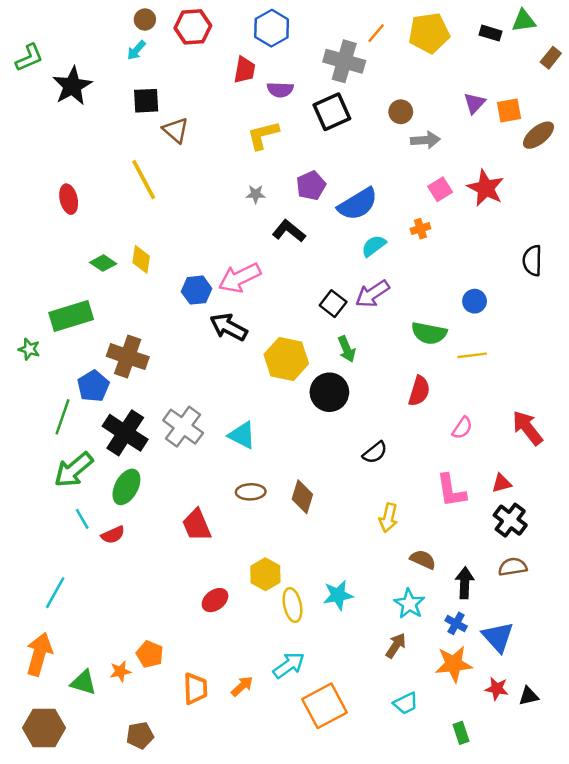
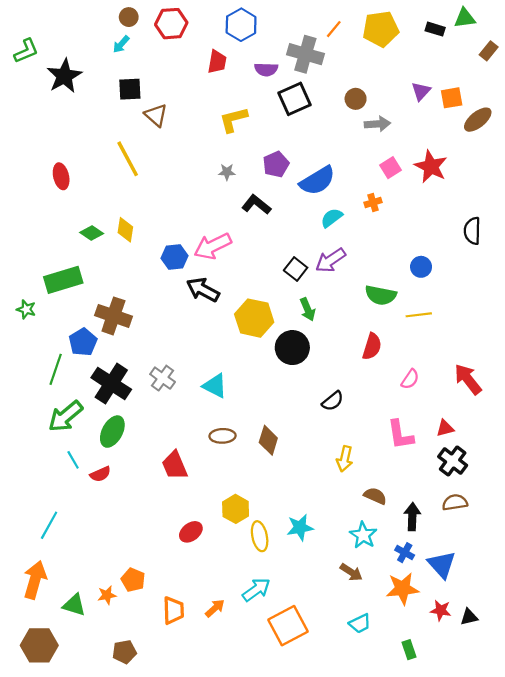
purple semicircle: (280, 90) -> (266, 69), moved
gray cross: (183, 427) -> (163, 378), size x0.7
brown arrow: (396, 646) -> (351, 572), turned 90

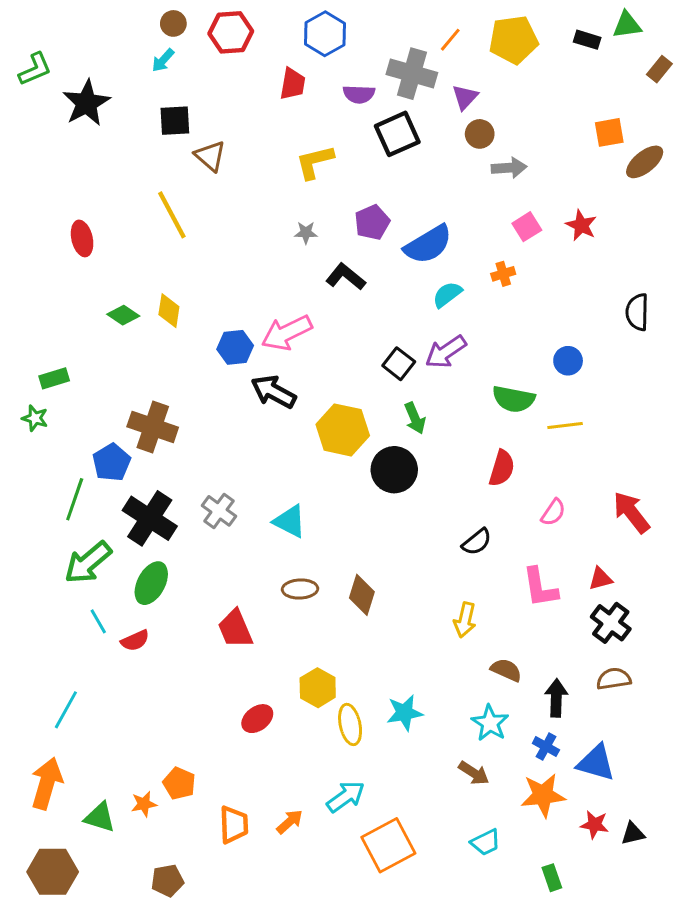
purple triangle: (421, 91) -> (465, 97), moved
red star: (431, 166) -> (581, 225), size x0.7
green rectangle: (63, 280) -> (54, 378), moved, size x0.6
black semicircle: (333, 401) -> (477, 542), moved
blue triangle: (442, 565) -> (596, 763), turned -32

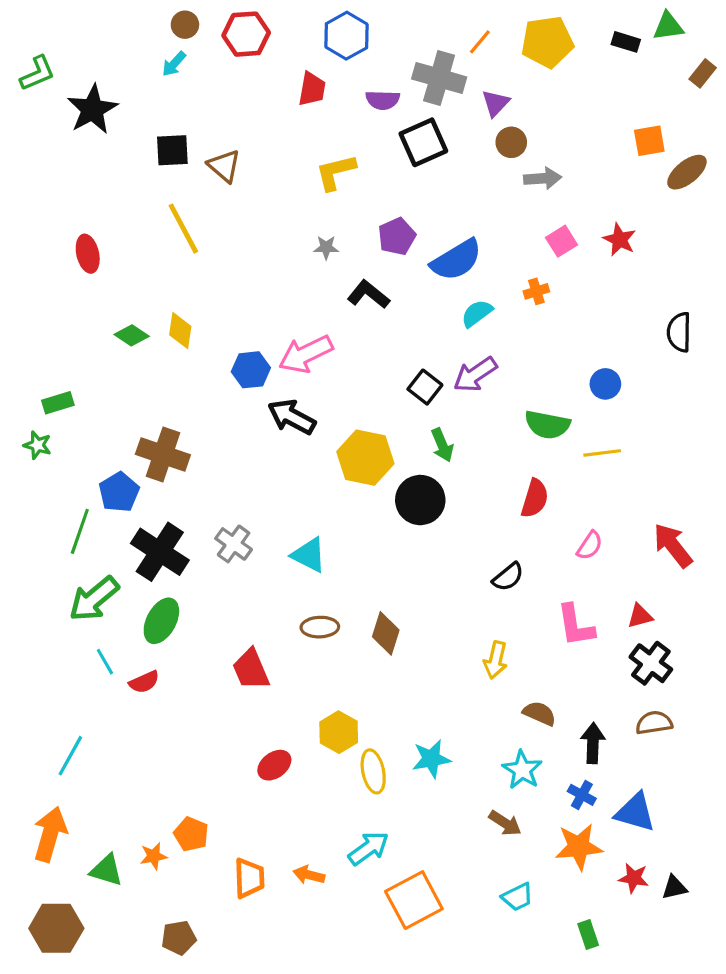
black square: (175, 121) -> (172, 150), moved
orange arrow: (290, 822) -> (309, 875), turned -124

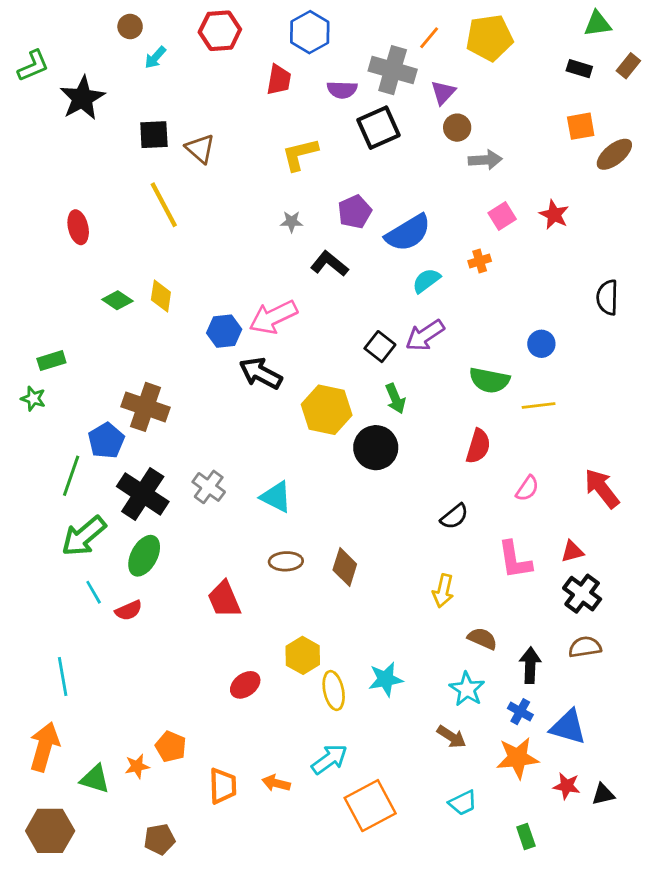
brown circle: (185, 25) -> (130, 26), moved
black rectangle: (626, 42) -> (579, 69), moved
cyan line: (70, 756) -> (63, 676), turned -39

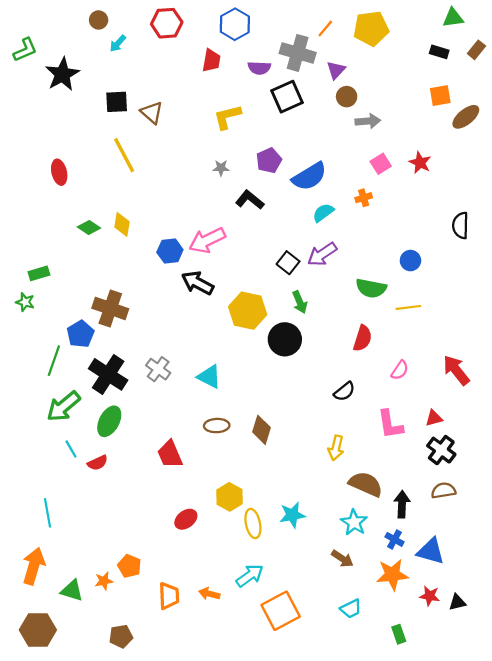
brown semicircle: (482, 639) -> (366, 484), size x1.5

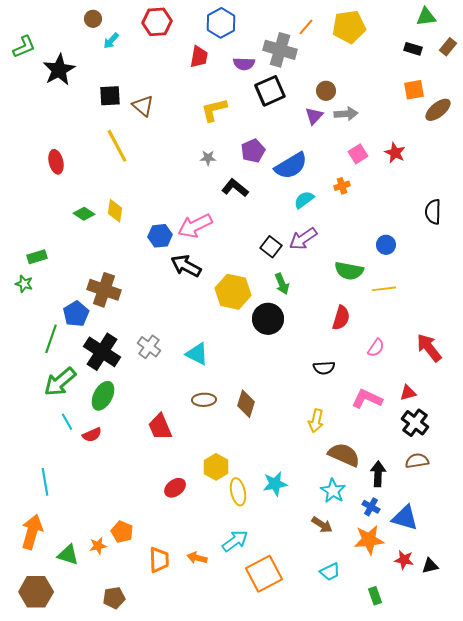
purple triangle: (336, 70) -> (314, 116), moved
black semicircle: (344, 391) -> (324, 368), turned 35
pink L-shape: (390, 424) -> (367, 399), turned 124

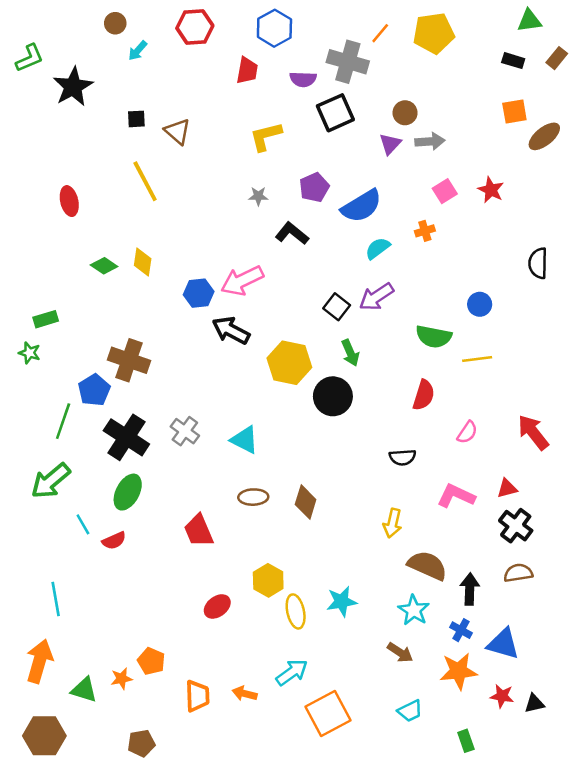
black square: (110, 96) -> (136, 119), size x0.7
green arrow: (60, 382) -> (51, 481), moved

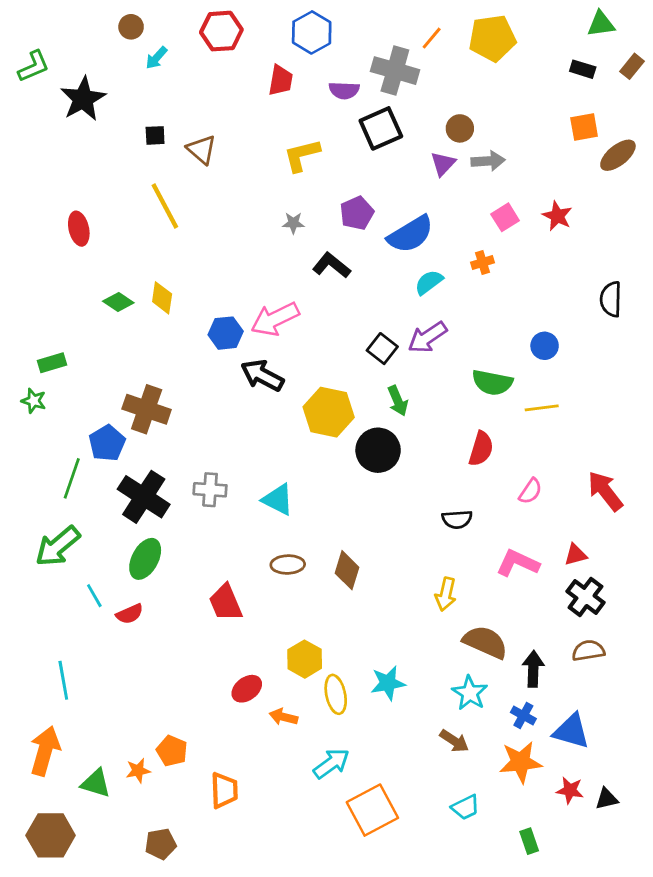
gray cross: (185, 431) -> (210, 490), turned -32
orange arrow: (245, 694) -> (283, 717), moved

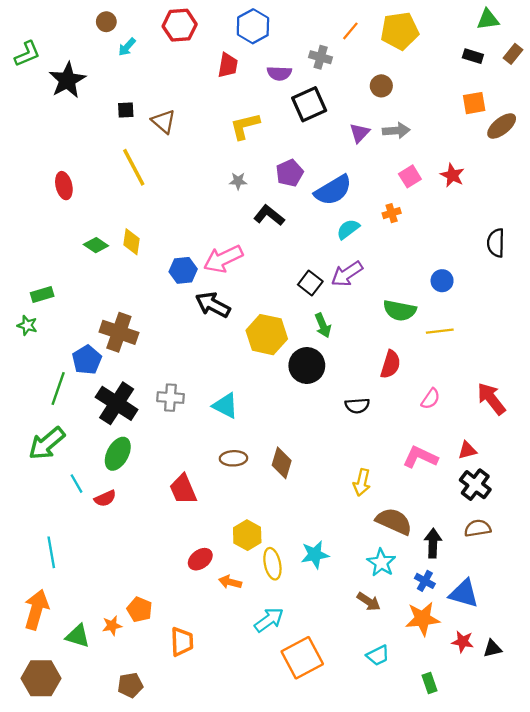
gray cross: (395, 71) -> (321, 57), size x0.6
brown circle: (460, 128) -> (381, 86), moved
black semicircle: (457, 519) -> (357, 406), moved

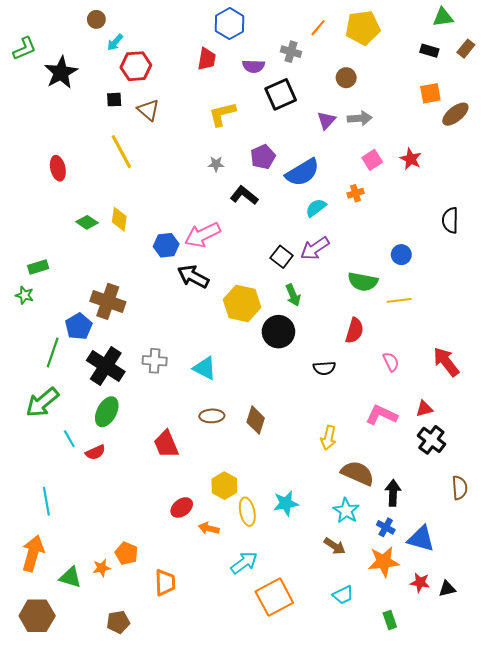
red hexagon: (180, 25) -> (136, 66), moved
pink semicircle: (431, 399) -> (391, 362), turned -60
brown semicircle: (478, 528) -> (460, 488), moved, turned 95

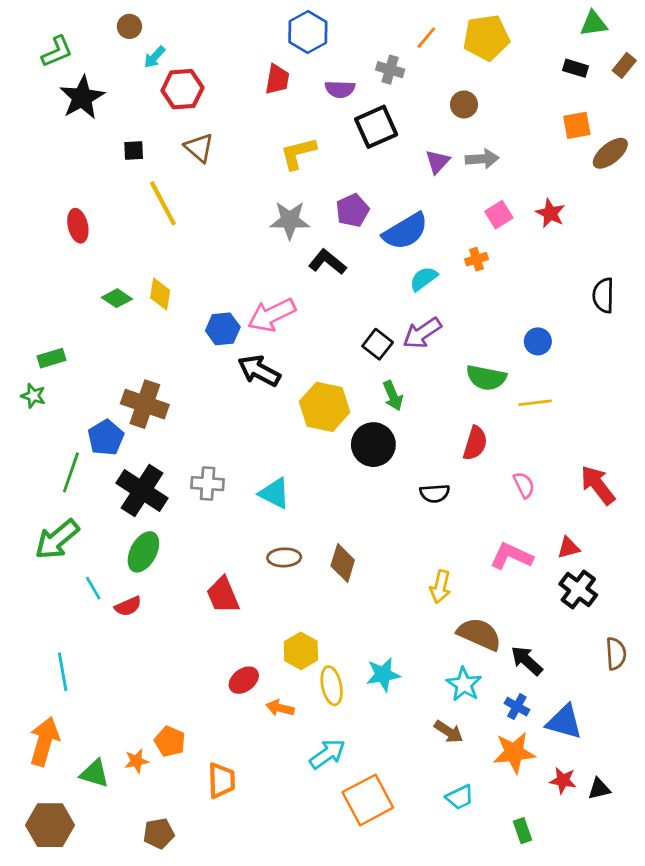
green L-shape: (25, 49) -> (57, 52), moved
black square: (114, 100) -> (134, 150), moved
gray star: (216, 164) -> (290, 220), size x1.8
black arrow: (393, 493) -> (527, 661), turned -50

